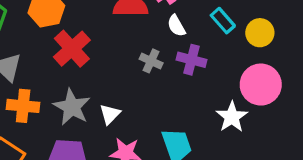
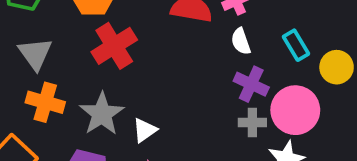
gray cross: (151, 61) -> (252, 122), moved, turned -35
pink circle: (261, 85) -> (295, 110), moved

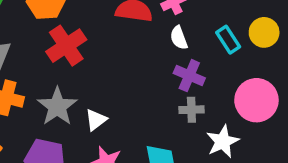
yellow circle: (337, 67) -> (264, 32), moved
pink circle: (295, 110) -> (256, 100), moved

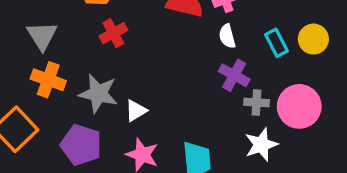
red cross: (66, 46) -> (113, 33), size x0.7
gray star: (57, 106) -> (98, 93), turned -30
gray cross: (191, 110) -> (256, 102), moved

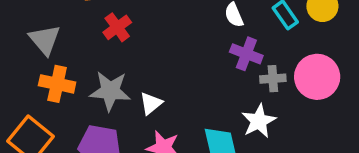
white star: (261, 145) -> (259, 121), moved

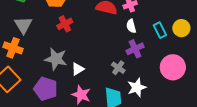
purple cross: (246, 54) -> (135, 49), turned 36
gray cross: (273, 79) -> (118, 68), moved, turned 32
orange cross: (57, 84) -> (13, 48), moved

